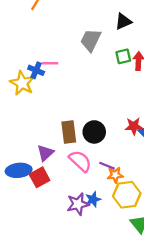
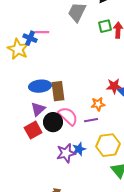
black circle: (94, 132) -> (53, 122), moved
purple line: (107, 166) -> (91, 120), turned -32
blue ellipse: (19, 170) -> (40, 86), moved
orange star: (115, 175) -> (98, 104), moved

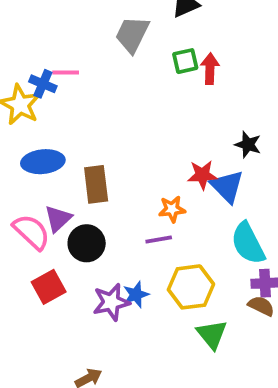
blue ellipse: (40, 86) -> (43, 162), moved
pink semicircle: (68, 116) -> (31, 232), moved
red square: (33, 130) -> (49, 287), moved

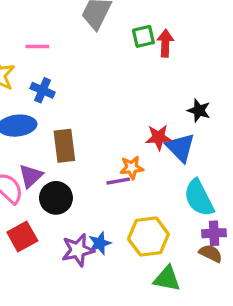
blue cross: (43, 84) -> (43, 90), moved
purple line: (159, 239) -> (118, 181), moved
green triangle: (212, 334) -> (167, 279), turned -40

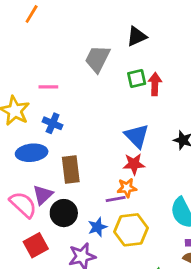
red star: (159, 137) -> (134, 164), moved
blue triangle: (180, 147) -> (137, 136), moved
yellow hexagon: (148, 237) -> (131, 230), moved
blue star: (100, 243) -> (97, 227), moved

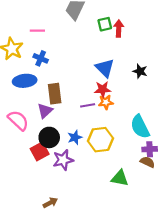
orange star: (127, 188) -> (106, 102), moved
purple triangle: (43, 195) -> (45, 111), moved
purple line: (116, 199) -> (88, 105), moved
black circle: (64, 213) -> (49, 137), moved
red square: (36, 245) -> (40, 151), moved

